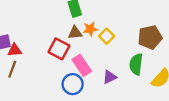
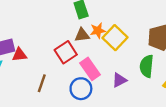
yellow square: (107, 36) -> (115, 38), size x1.5
red square: (59, 49) -> (66, 52), turned 30
brown line: (12, 69) -> (42, 83), moved

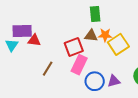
pink rectangle: (90, 69) -> (79, 65), moved, turned 48
blue circle: (81, 89) -> (95, 81), moved

